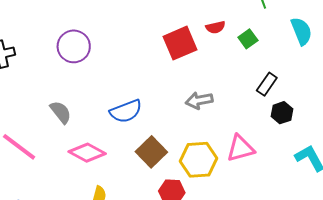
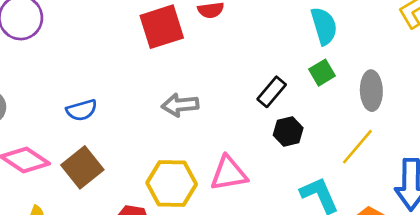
green square: (248, 39) -> (322, 73), moved
blue semicircle: (126, 111) -> (82, 110), size x0.7
brown square: (151, 152) -> (82, 167), moved

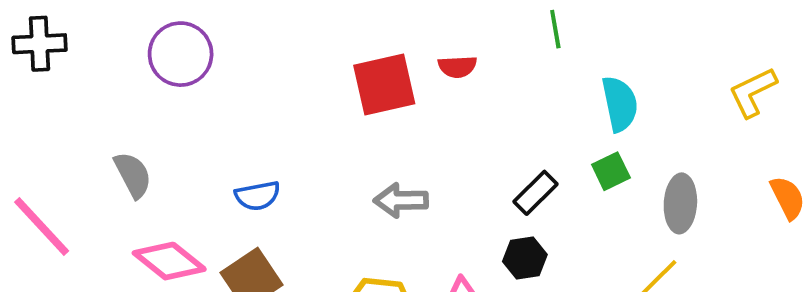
black hexagon: (288, 132) -> (525, 258), moved

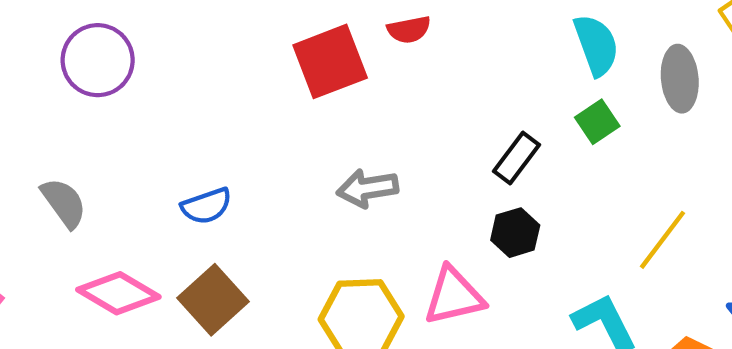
gray ellipse: (680, 203) -> (680, 79), moved

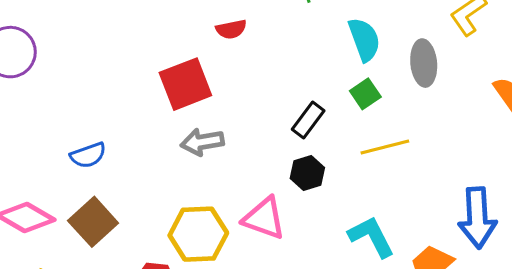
red square: (330, 61) -> (185, 84), moved
yellow line: (663, 240) -> (385, 147), moved, turned 39
pink triangle: (454, 296) -> (264, 218), turned 33

